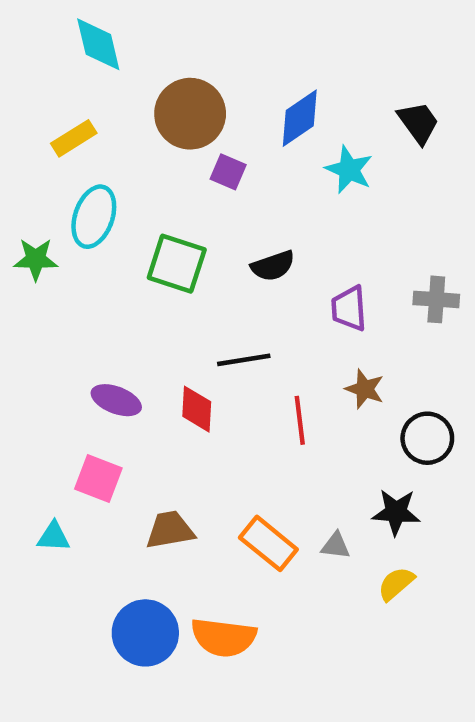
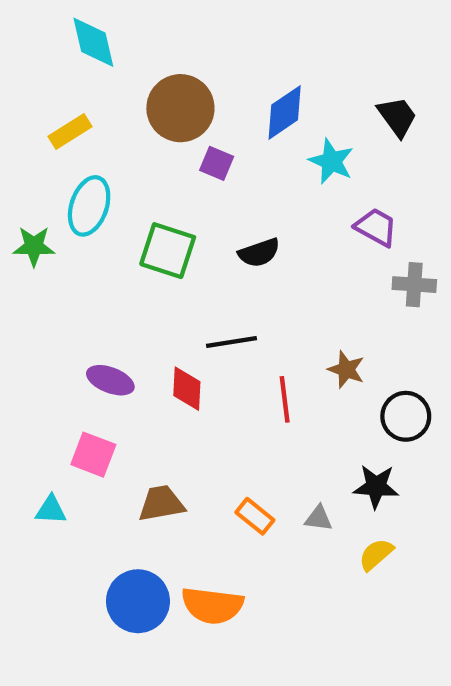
purple trapezoid: (349, 308) -> (376, 227), moved, turned 123
orange rectangle: (268, 543) -> (255, 516), size x0.7

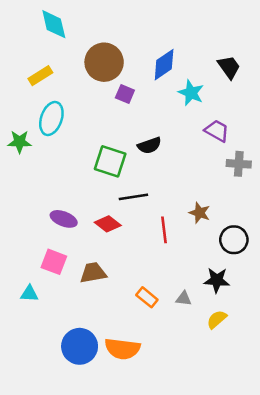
green square: (168, 251) -> (110, 161), moved
red diamond: (187, 389) -> (108, 224), turned -55
brown trapezoid: (161, 503) -> (93, 273), moved

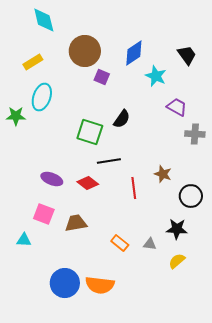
black semicircle: (149, 145) -> (122, 119), turned -36

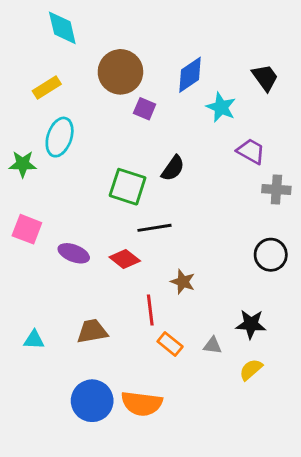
brown star: (163, 174) -> (183, 282), moved
red line: (134, 188) -> (150, 310), moved
black circle: (191, 196) -> (271, 255), moved
pink square: (44, 214) -> (27, 229), moved
brown trapezoid: (76, 223) -> (92, 331), moved

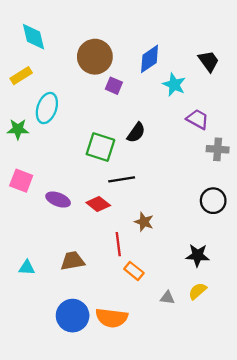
cyan diamond: (62, 28) -> (33, 37), moved
yellow rectangle: (47, 87) -> (21, 76), moved
gray triangle: (213, 345) -> (167, 298), moved

